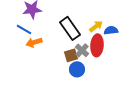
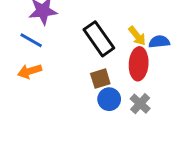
yellow arrow: (96, 26) -> (137, 36), turned 88
orange arrow: (34, 42) -> (30, 71), moved
gray cross: (82, 50) -> (140, 104), moved

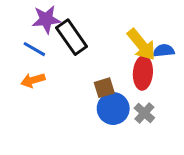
yellow arrow: (137, 36) -> (141, 45), size x1.6
black rectangle: (99, 39) -> (72, 37), moved
blue circle: (109, 99) -> (113, 109), size x1.4

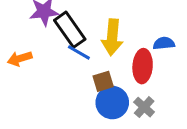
yellow arrow: (141, 45) -> (112, 37), moved, turned 44
blue line: (34, 49) -> (79, 52), moved
orange arrow: (33, 80) -> (20, 59), moved

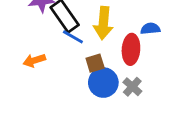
orange arrow: (20, 59) -> (34, 60), moved

